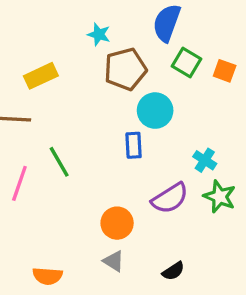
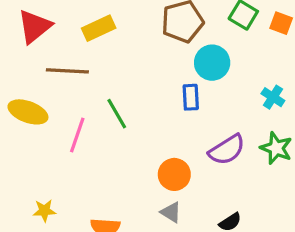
cyan cross: (205, 160) -> (273, 97), moved

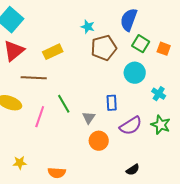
cyan circle: (212, 63) -> (135, 73), moved
blue rectangle: (191, 97) -> (112, 103), moved
gray triangle: (171, 212) -> (89, 118), moved, turned 32

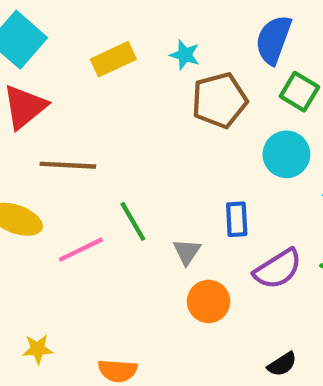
yellow rectangle: (53, 52) -> (113, 59), moved
pink line: (40, 117) -> (81, 250), turned 45

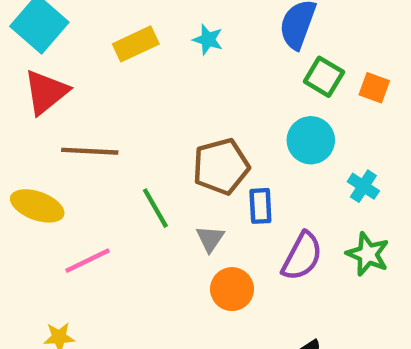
brown pentagon: (219, 100) -> (221, 167), moved
pink line: (81, 250) -> (88, 261), moved
purple semicircle: (278, 269) -> (302, 256), turned -30

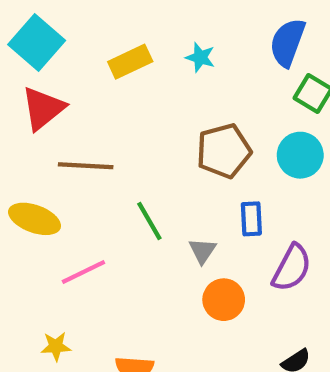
brown pentagon: (221, 167) -> (224, 151), moved

